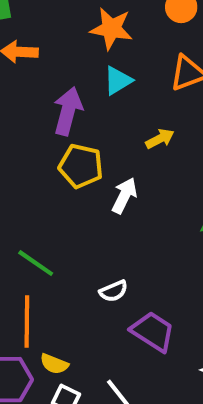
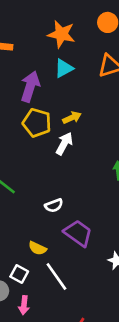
yellow arrow: (160, 139) -> (72, 118), moved
yellow semicircle: (54, 364) -> (37, 248), moved

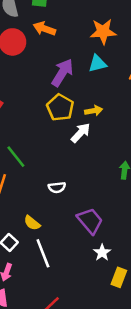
orange star: (61, 34) -> (103, 32), turned -30
purple trapezoid: (78, 233) -> (90, 221), moved

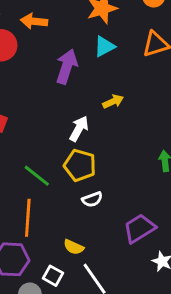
yellow pentagon: (60, 107) -> (80, 165), moved
white arrow: (81, 133) -> (79, 129), moved
purple trapezoid: (90, 221) -> (139, 228), turned -68

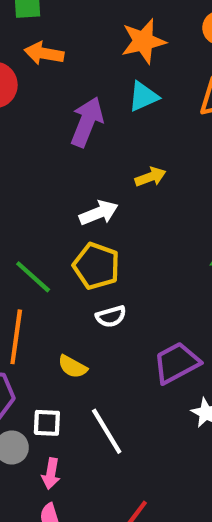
white arrow: (79, 129) -> (99, 213), turned 35
yellow semicircle: (74, 247) -> (72, 367), moved
white square: (53, 276) -> (47, 423), turned -30

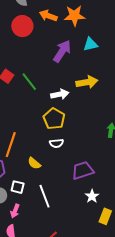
orange star: (143, 41) -> (75, 16), moved
yellow arrow: (150, 177) -> (87, 82), size x1.5
green line: (33, 277) -> (29, 82), moved

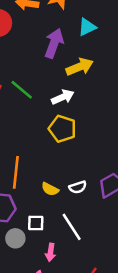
yellow arrow: (87, 82) -> (80, 67), moved
white semicircle: (56, 143) -> (78, 187), moved
pink arrow: (15, 211) -> (51, 252), moved

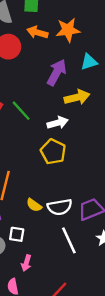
white semicircle: (78, 187) -> (60, 207), size x1.5
white line: (72, 227) -> (69, 240), moved

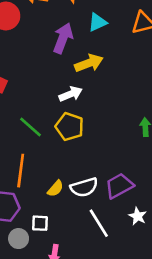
green line: (21, 111) -> (30, 127), moved
yellow semicircle: (34, 205) -> (55, 189), turned -77

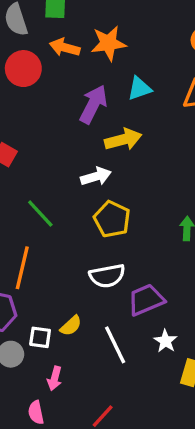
yellow pentagon: (70, 127) -> (112, 219), moved
white semicircle: (84, 187) -> (107, 276), moved
yellow semicircle: (55, 189) -> (71, 326), moved

